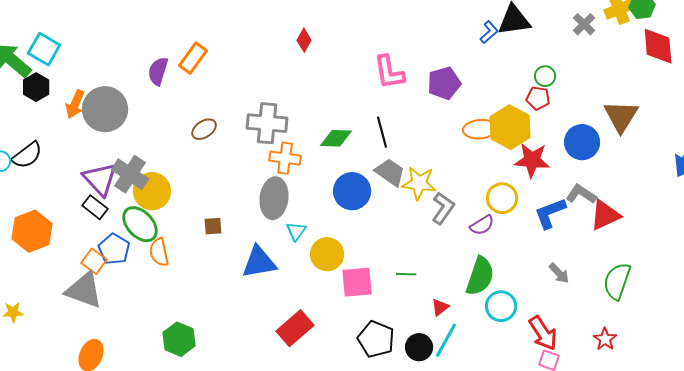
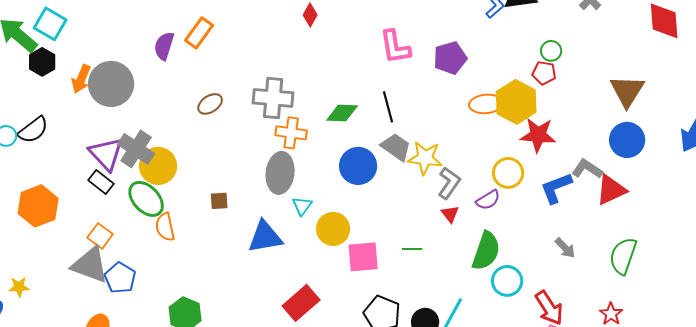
blue circle: (582, 142) -> (627, 140), moved
blue pentagon: (114, 249) -> (120, 278), moved
red triangle: (440, 307) -> (450, 214), moved, turned -30

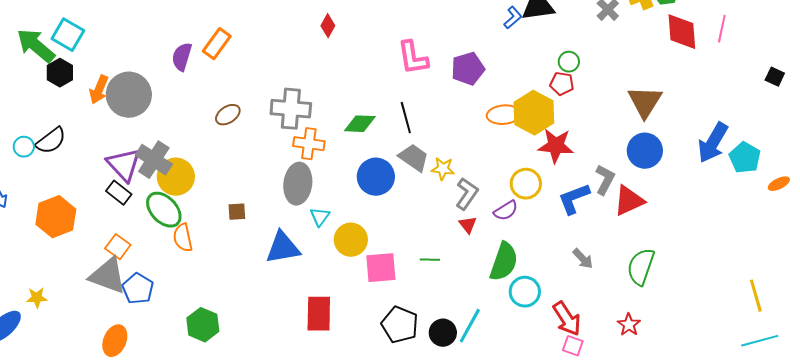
yellow star: (425, 158) -> (443, 169), size x0.7
gray L-shape: (587, 169) -> (605, 180), turned 84
red rectangle: (301, 303) -> (319, 314), turned -48

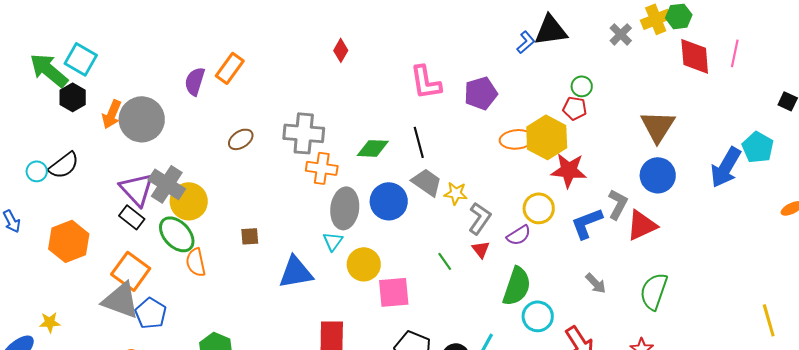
cyan pentagon: (745, 158) -> (758, 147), moved
gray ellipse: (298, 184) -> (345, 208), moved
orange square: (118, 247) -> (131, 271), size x1.5
green line: (430, 260) -> (445, 261), moved, turned 54

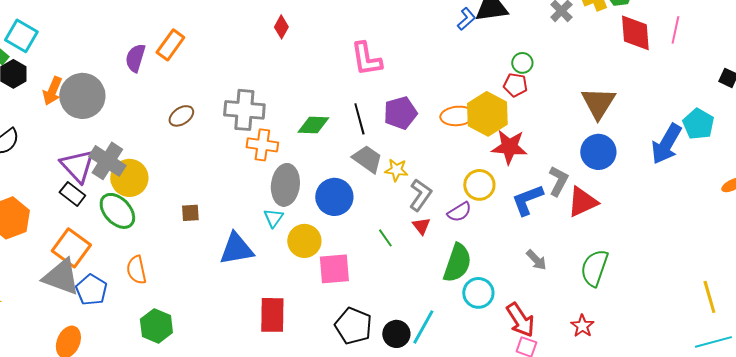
purple pentagon: (481, 93) -> (400, 113), moved
blue circle: (389, 201) -> (334, 197), moved
orange semicircle: (196, 262) -> (136, 270), moved

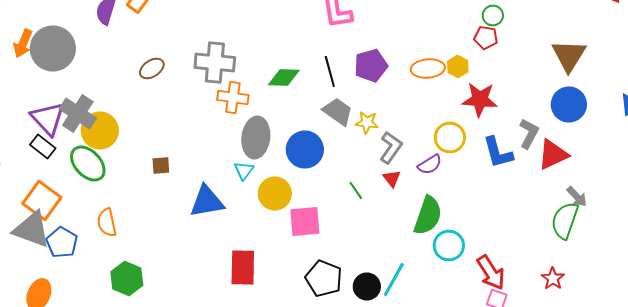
yellow hexagon: (487, 114) -> (458, 66), size x0.5
blue L-shape: (527, 200) -> (498, 152), turned -84
gray arrow: (536, 260) -> (577, 196), moved

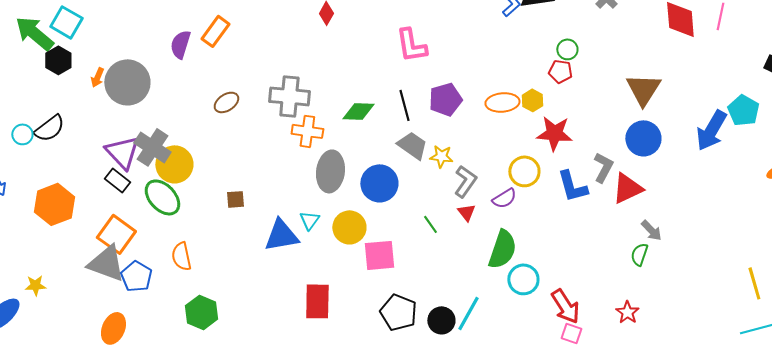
orange arrow: (23, 44) -> (97, 77), size x0.7
cyan triangle: (244, 170) -> (309, 220), moved
green semicircle: (565, 220) -> (639, 254), size x0.6

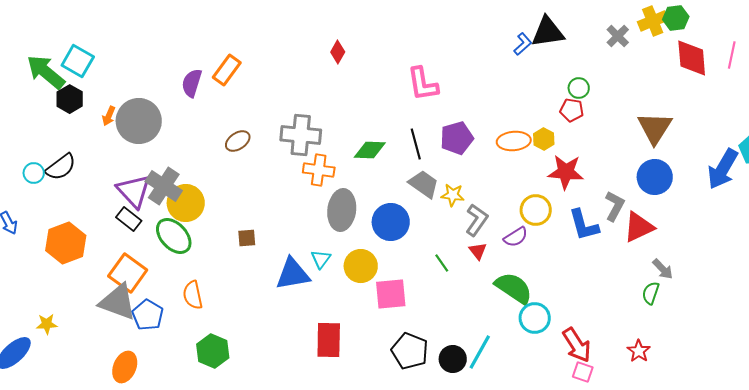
green semicircle: (502, 249) -> (514, 288), turned -75

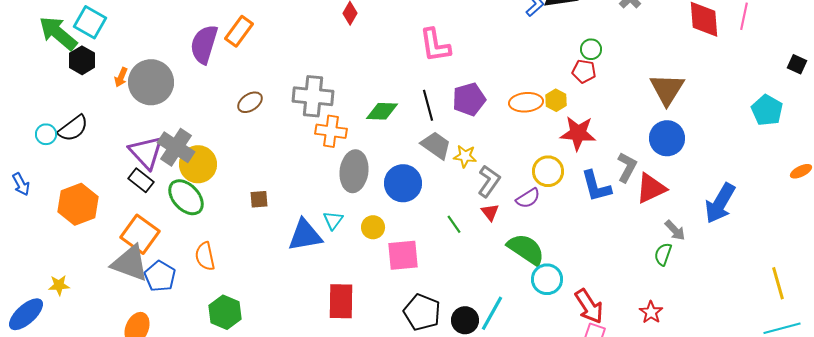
purple semicircle: (192, 83) -> (204, 44), size x1.4
blue arrow: (723, 169) -> (720, 203), moved
yellow circle: (361, 266) -> (373, 227), size x0.7

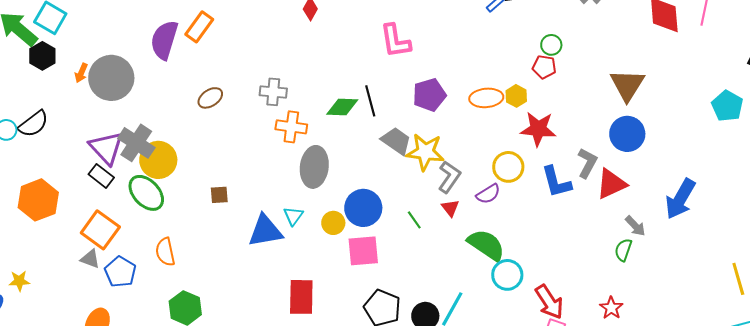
gray cross: (313, 96) -> (273, 92), size x0.7
black line: (428, 105) -> (370, 101), moved
yellow star: (465, 156) -> (425, 152), size x1.6
blue circle: (403, 183) -> (363, 208), moved
gray triangle: (130, 263) -> (90, 259), size x0.5

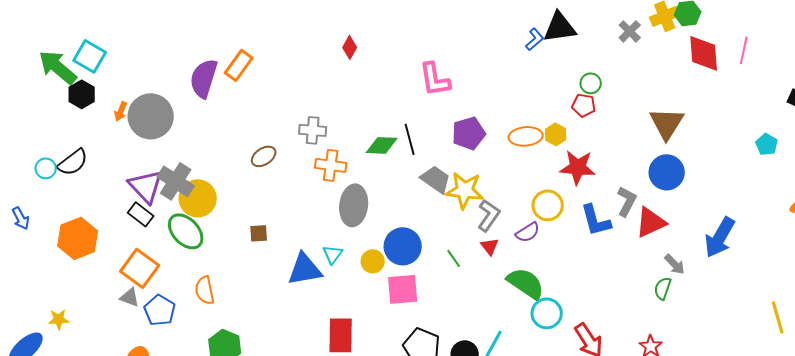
brown ellipse: (210, 98) -> (264, 156), moved
cyan pentagon: (727, 106) -> (767, 144), size x0.7

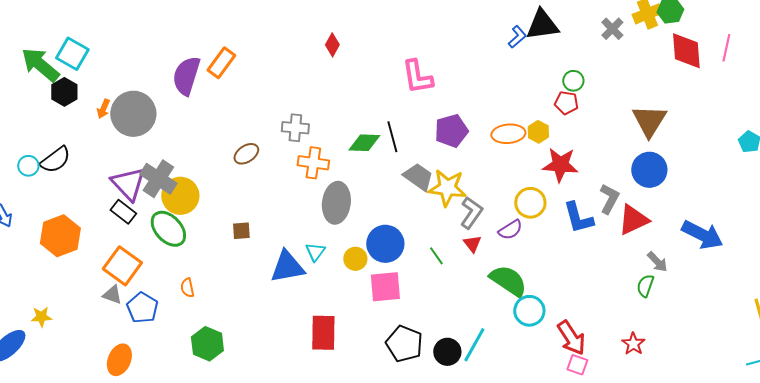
blue arrow: (720, 237) -> (702, 235), turned -93
orange semicircle: (205, 290) -> (187, 288), size x0.7

